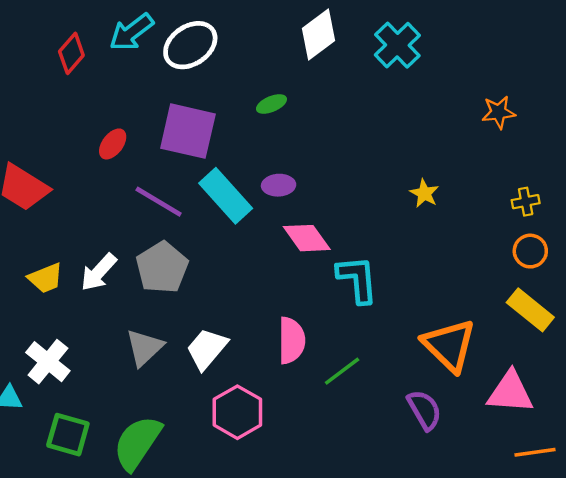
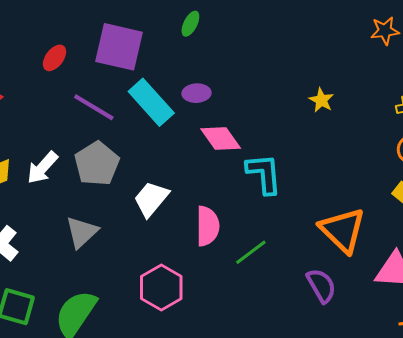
green ellipse: (271, 104) -> (190, 24), turned -40
white trapezoid: (207, 349) -> (151, 199), moved

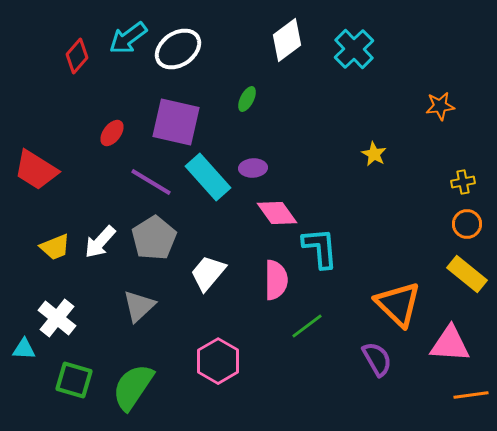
yellow star: (321, 100) -> (374, 154), moved
pink semicircle: (208, 226) -> (276, 280), moved

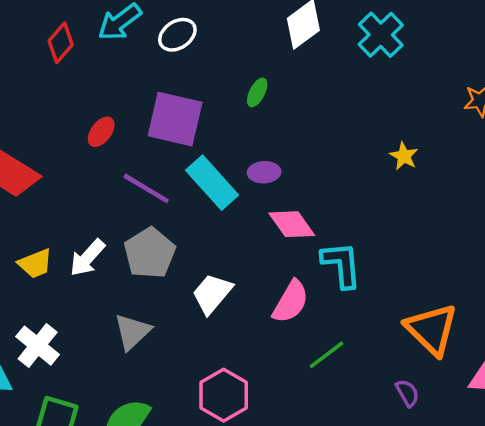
white ellipse: (178, 49) -> (177, 35), size x0.7
pink semicircle: (276, 280) -> (291, 302), turned 30
purple semicircle: (377, 359) -> (407, 393), size x0.7

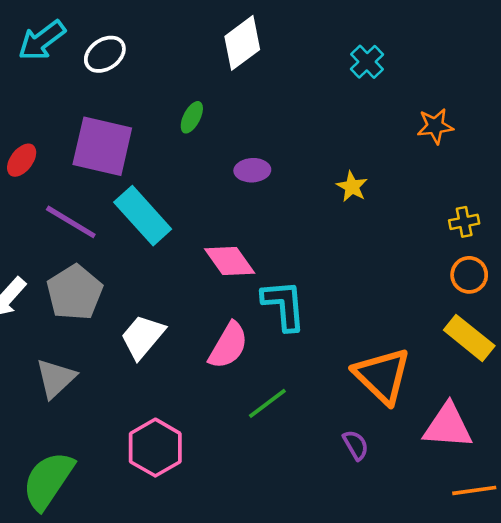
cyan cross: (381, 35) -> (367, 62), moved, size x0.7
purple ellipse: (264, 172) -> (252, 170), moved

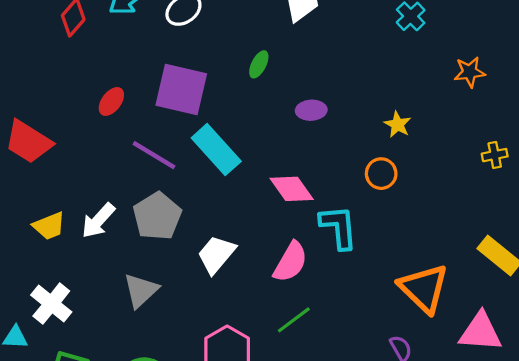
orange circle: (469, 275) -> (381, 174), moved
green line: (267, 403) -> (294, 320), moved

